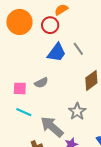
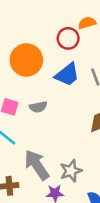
orange circle: (19, 22) -> (26, 60), moved
gray star: (77, 111) -> (71, 171), moved

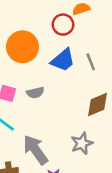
gray star: (71, 171) -> (82, 143), moved

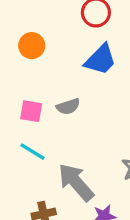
orange circle: (22, 47) -> (32, 46), moved, size x0.6

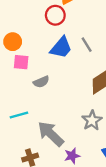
pink square: (31, 111) -> (21, 62), moved
cyan line: (32, 152) -> (19, 115), turned -42

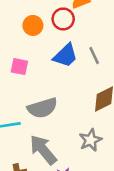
orange circle: (13, 42) -> (33, 25), moved
gray semicircle: (41, 82) -> (42, 108), moved, size x1.6

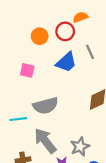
gray line: (94, 55) -> (90, 52), moved
gray star: (90, 140) -> (80, 147), moved

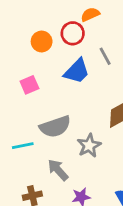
pink square: (27, 70) -> (29, 85), turned -32
gray arrow: (45, 141) -> (58, 170), size x0.7
gray star: (80, 147) -> (89, 146), moved

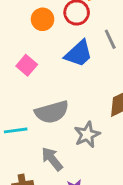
pink square: (29, 85) -> (27, 65), turned -30

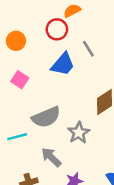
orange circle: (43, 19) -> (16, 41), moved

